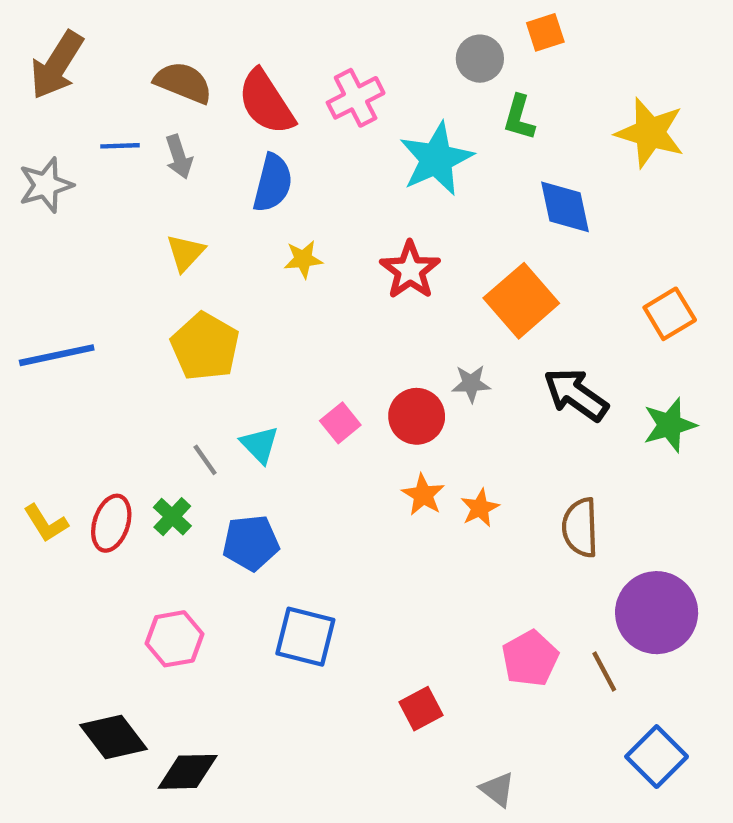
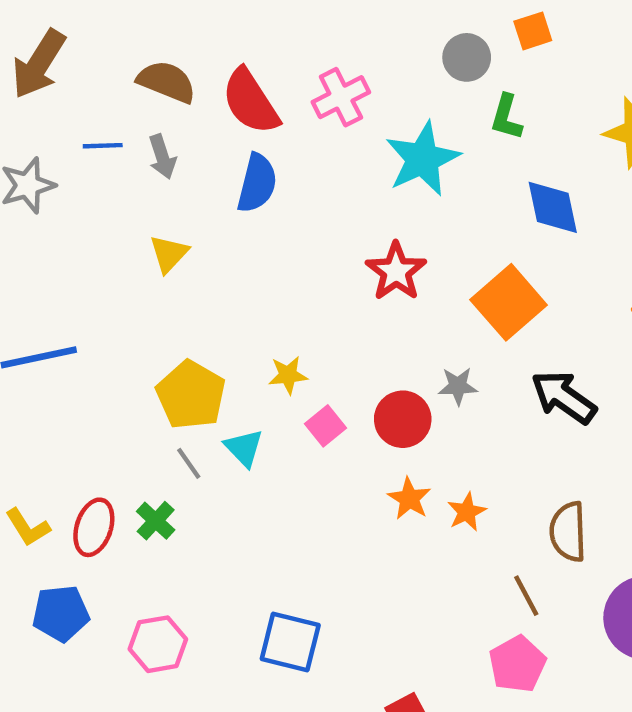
yellow star: (303, 259) -> (288, 375), moved
yellow pentagon: (205, 346) -> (191, 395), moved
blue pentagon: (251, 543) -> (61, 613), moved
brown line: (604, 672) -> (526, 596), moved

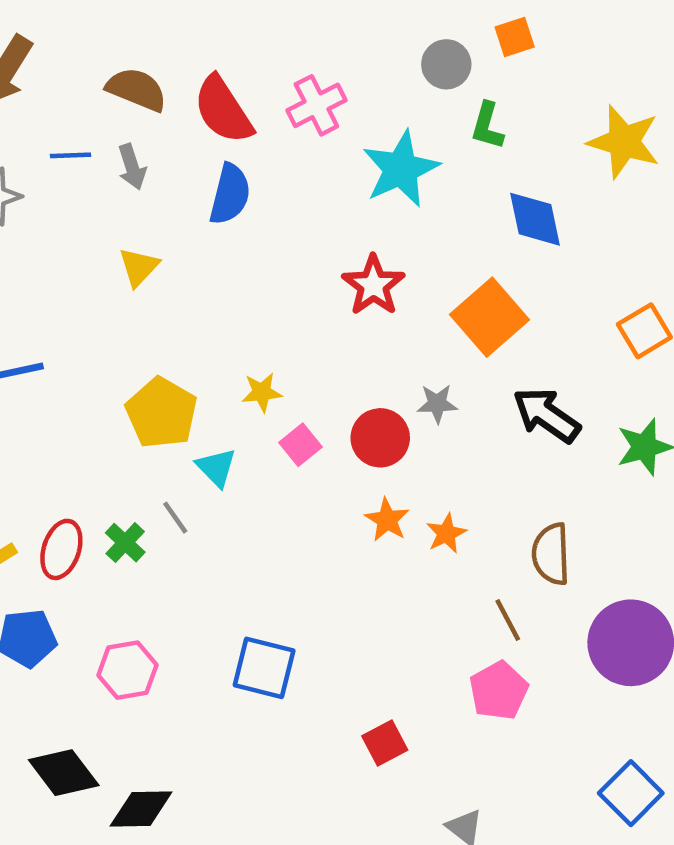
gray line: (189, 463) -> (175, 518), moved

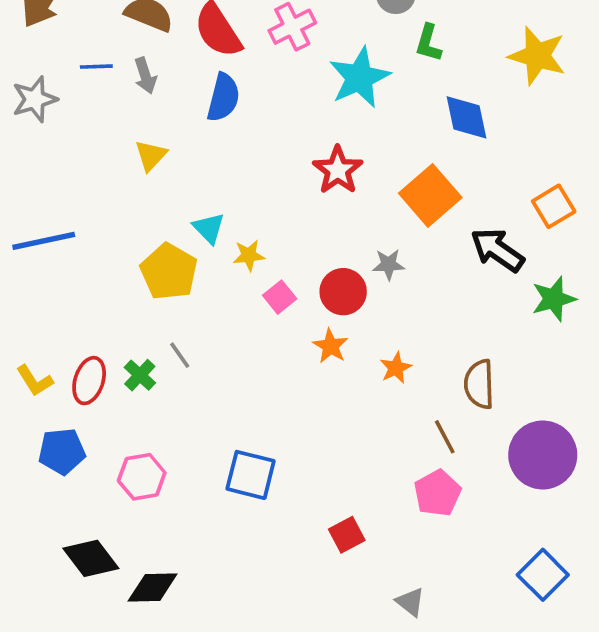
black arrow: (546, 415) -> (497, 250), moved
cyan triangle: (216, 467) -> (209, 228), moved
orange star: (387, 520) -> (330, 346), moved

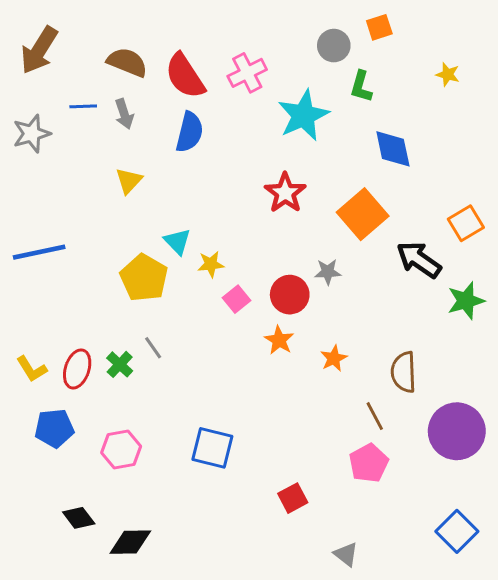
yellow star: (537, 56) -> (448, 74), moved, size x0.5
black diamond: (91, 558) -> (79, 518), size x0.7

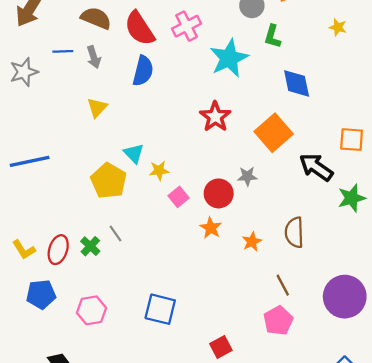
orange square: (466, 223) -> (352, 140), turned 35
brown semicircle: (404, 372) -> (294, 232), moved

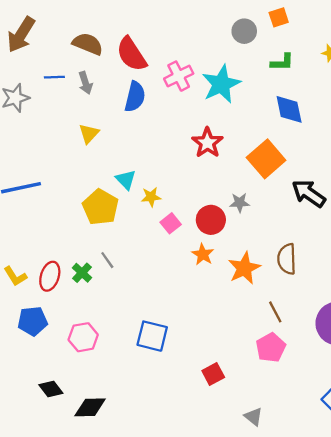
pink cross: (187, 26) -> (179, 76), moved
green L-shape: (273, 36) -> (282, 62), moved, turned -105
orange star: (252, 242) -> (244, 268), size x1.6

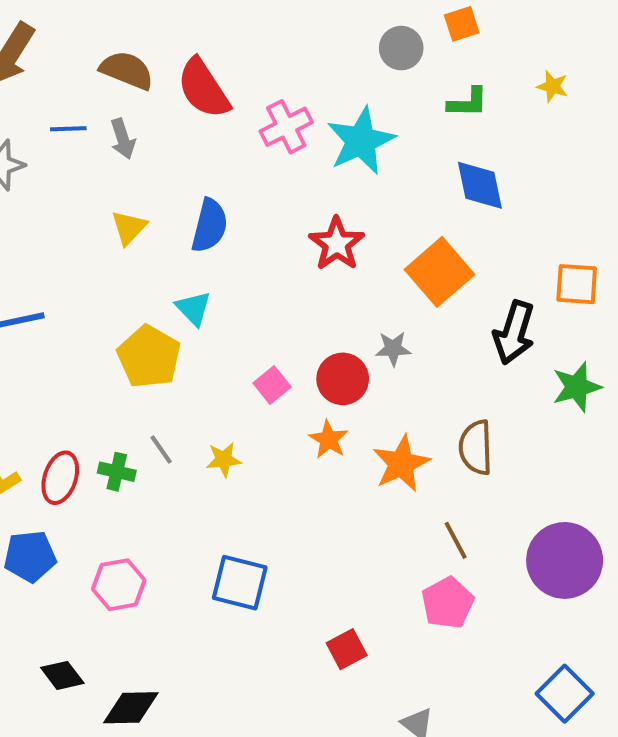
blue semicircle: (135, 97) -> (210, 226), moved
black arrow: (309, 193) -> (514, 332), turned -108
yellow star: (151, 197) -> (224, 460), moved
green cross: (82, 273) -> (117, 472), turned -30

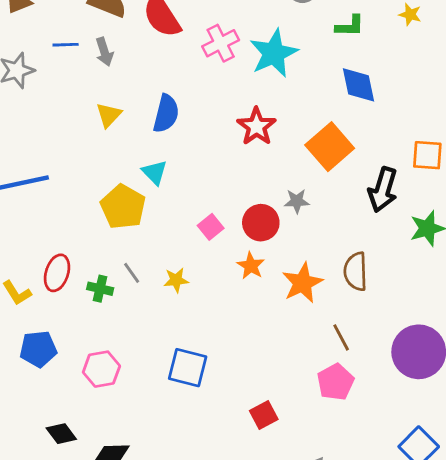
red ellipse: (60, 478) -> (57, 273), moved

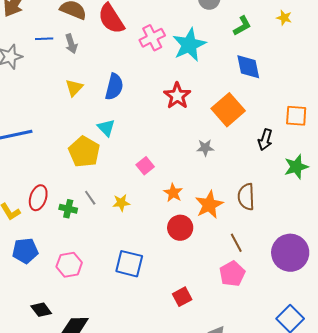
green L-shape: (350, 26) -> (242, 26), turned -30
black arrow: (383, 190) -> (265, 140), size x0.7
red circle: (261, 223) -> (180, 228), moved

